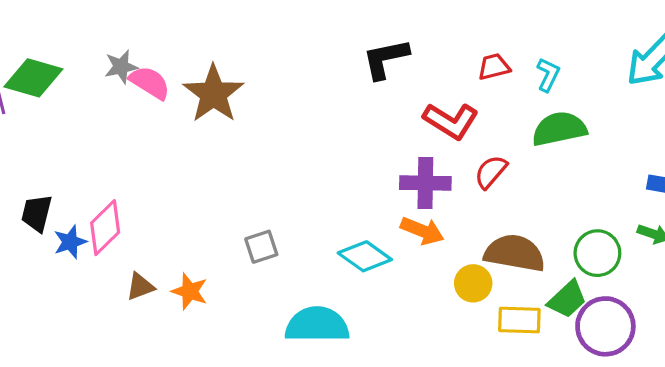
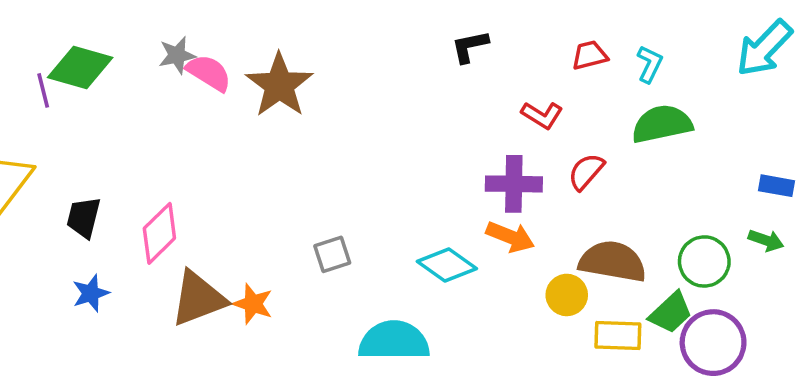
black L-shape: (386, 59) -> (470, 46), size x0.7
red L-shape: (451, 121) -> (542, 115), size x0.7
blue star: (70, 242) -> (91, 293), moved
brown triangle: (140, 287) -> (198, 299), size x1.8

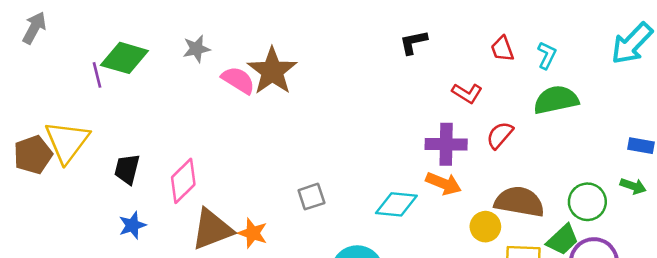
red trapezoid: (590, 55) -> (502, 49), turned -96
pink semicircle: (209, 73) -> (238, 80), moved
cyan diamond: (447, 265) -> (396, 204), turned -30

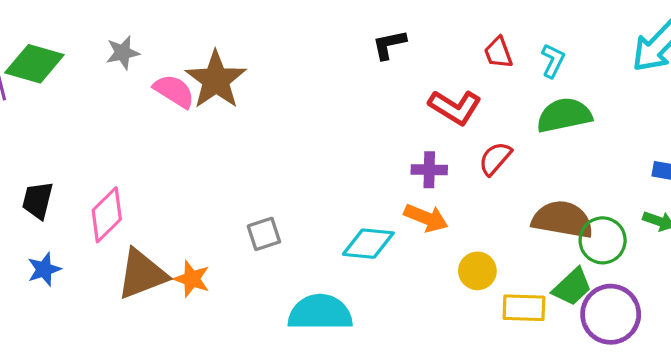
red L-shape: (467, 93) -> (455, 107), size x1.4
purple cross: (446, 144) -> (429, 170), size x0.7
brown semicircle: (519, 202) -> (562, 220), moved

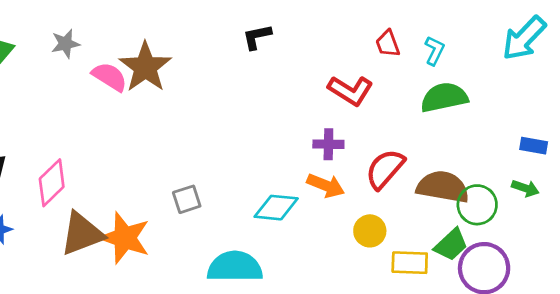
black L-shape: (389, 45) -> (257, 37), moved
red semicircle: (495, 159) -> (385, 169), moved, size x1.4
orange star: (192, 279) -> (125, 238), size x1.6

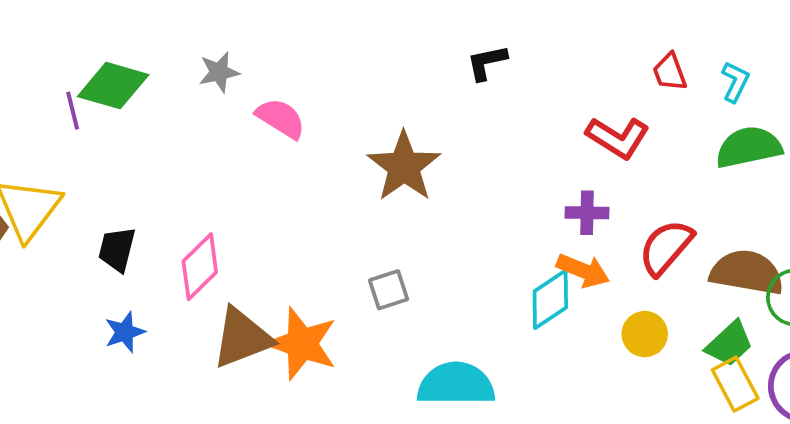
brown star: (145, 67) -> (404, 166), moved
cyan diamond: (276, 208) -> (550, 299), moved, turned -39
green trapezoid: (451, 245) -> (729, 344), moved
yellow rectangle: (410, 263) -> (735, 384), moved, turned 60

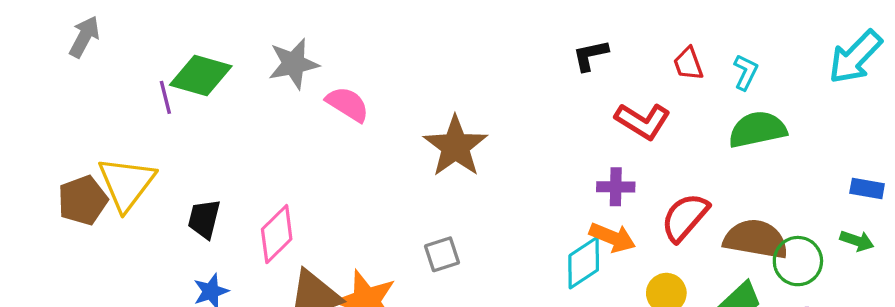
black L-shape: (487, 62) -> (590, 55), moved
gray star: (219, 72) -> (294, 64), size x1.4

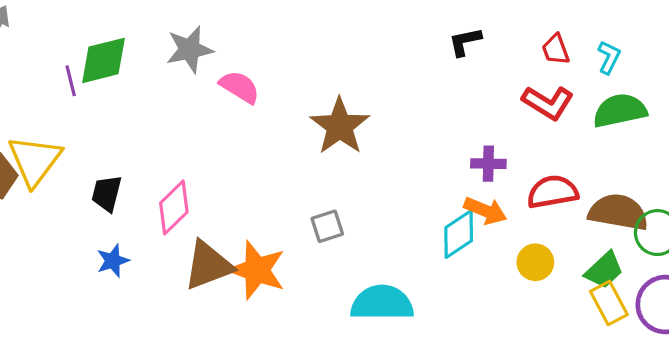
green diamond: (201, 76) -> (103, 60), turned -30
red L-shape: (643, 121) -> (548, 103), moved
red semicircle: (685, 217) -> (553, 192), turned 39

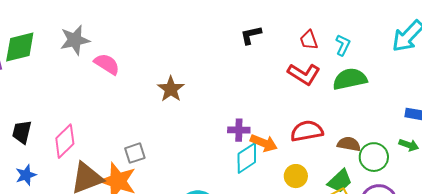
brown star: (340, 126) -> (171, 89), size x0.7
purple cross: (488, 164) -> (239, 130), moved
brown semicircle: (618, 212) -> (349, 144), size x0.6
gray square: (327, 226) -> (135, 153), moved

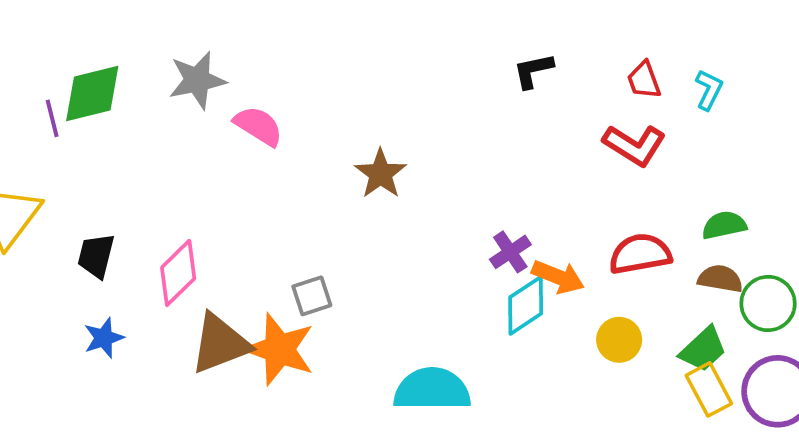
green semicircle: (350, 79) -> (724, 225), moved, size x0.7
purple cross: (239, 130) -> (510, 252), turned -35

